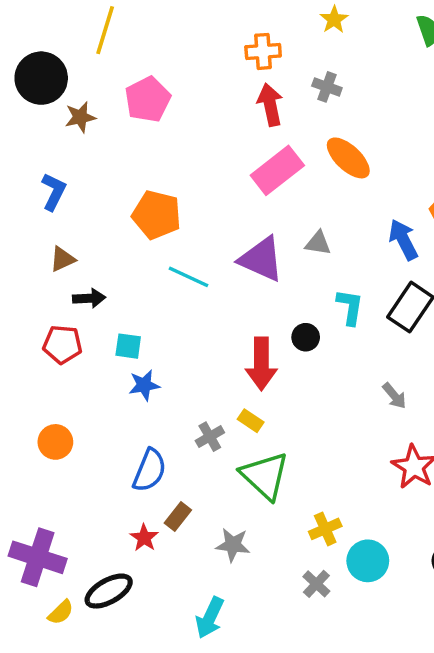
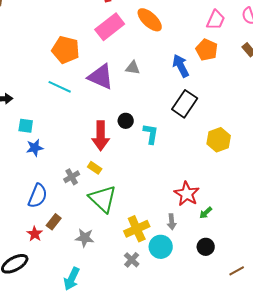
orange pentagon: (157, 215) -> (66, 50), moved
cyan L-shape: (350, 307) -> (151, 134), moved
gray arrow: (394, 396) -> (172, 222), moved, turned 35
yellow cross: (325, 529) -> (137, 229), size x1.4

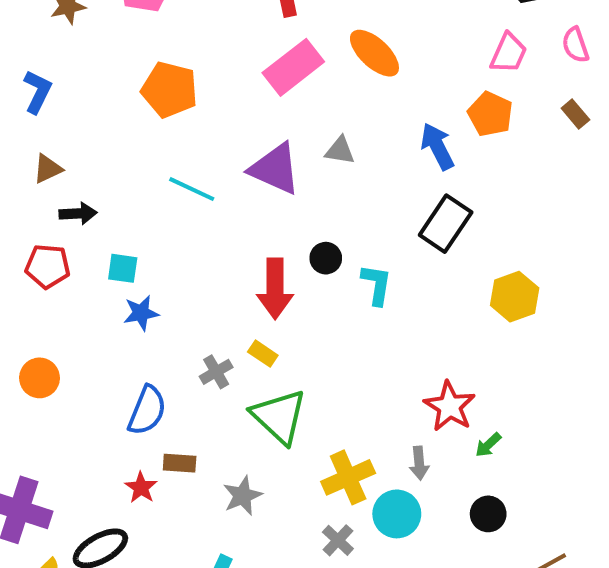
orange pentagon: (66, 50) -> (169, 90), moved
brown rectangle: (54, 222) -> (180, 463), turned 56
gray star: (85, 238) -> (243, 496), turned -30

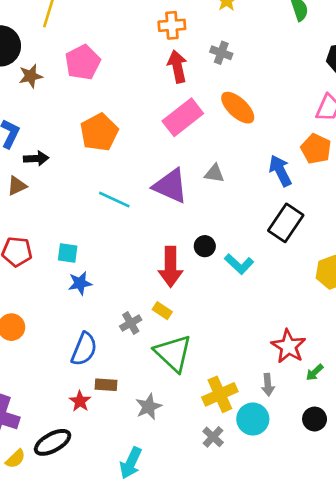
orange pentagon: (169, 90) -> (99, 132), turned 30
black arrow: (78, 213) -> (36, 158), moved
cyan L-shape: (377, 285) -> (239, 264), turned 124

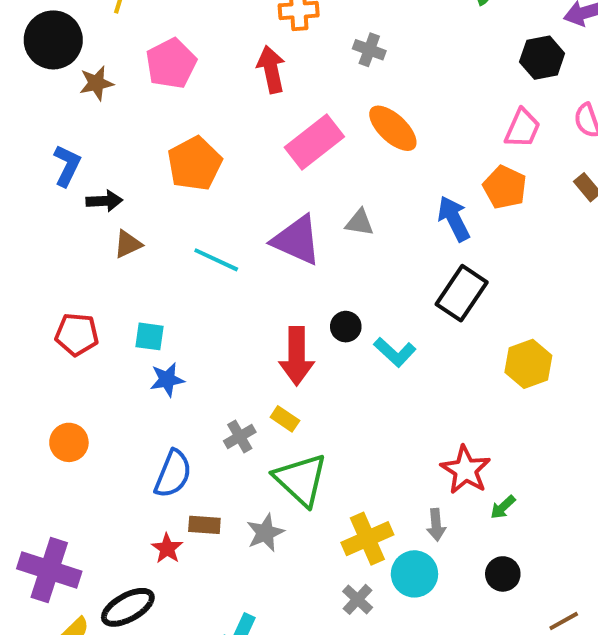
red arrow: (177, 66) -> (271, 69), moved
brown triangle: (17, 186) -> (128, 244), moved
gray star: (149, 407) -> (265, 533), moved

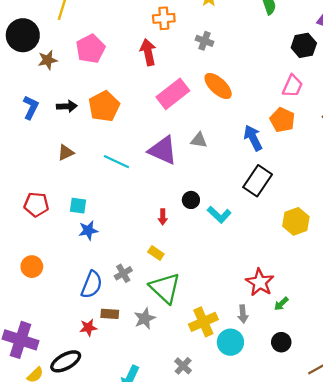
black arrow: (104, 201) -> (67, 106), moved
red arrow: (297, 356) -> (163, 217), size x0.5
gray cross: (240, 437) -> (123, 273), moved
red star: (167, 548) -> (88, 328), turned 30
gray cross: (358, 599) -> (183, 366), moved

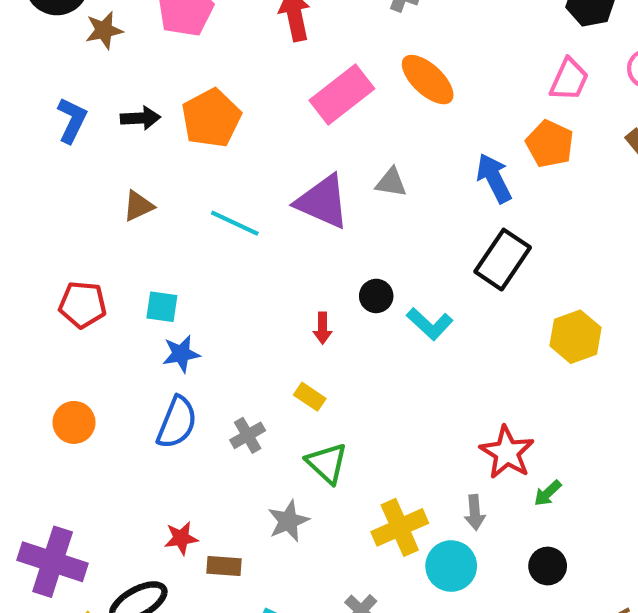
blue semicircle: (92, 285) -> (177, 422), moved
green triangle: (165, 288) -> (327, 463), size x0.7
brown rectangle: (110, 314) -> (224, 566), moved

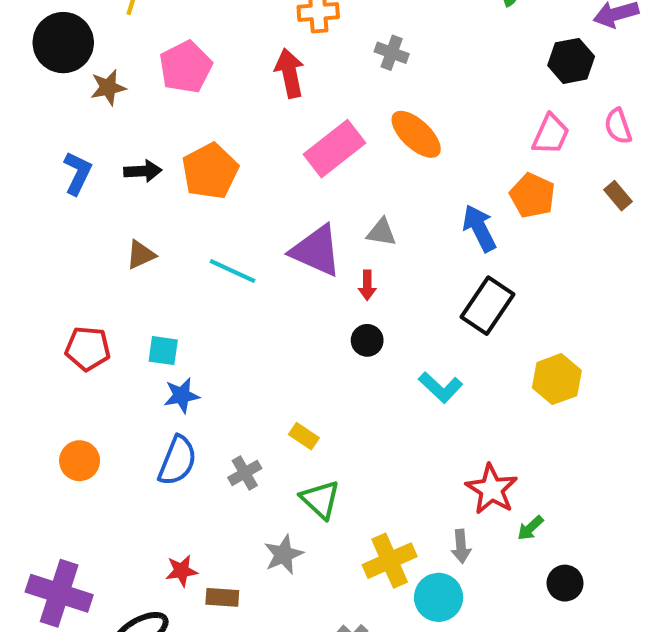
cyan L-shape: (430, 324) -> (441, 387), moved
red arrow: (323, 328) -> (367, 285), moved
black circle: (548, 566) -> (565, 583), moved

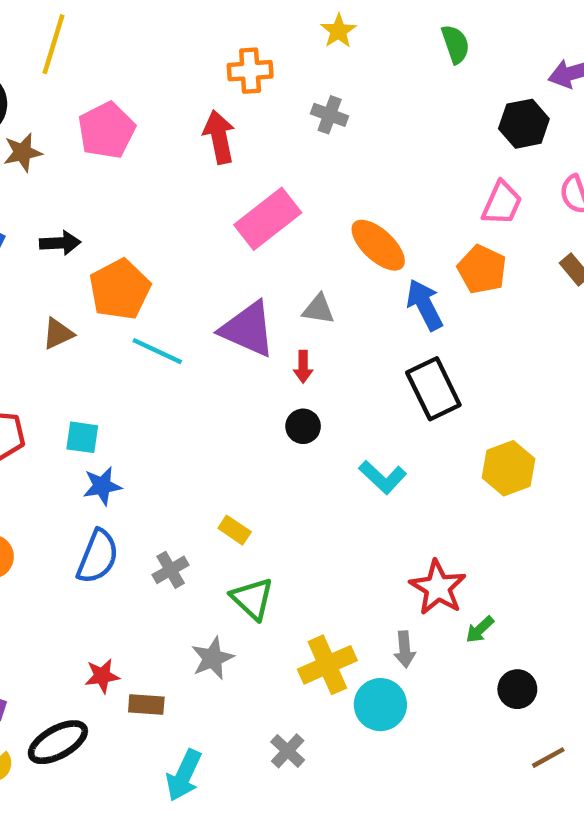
orange ellipse: (416, 134) -> (378, 245), moved
orange pentagon: (210, 171) -> (120, 289), moved
black rectangle: (487, 306) -> (433, 389), turned -60

